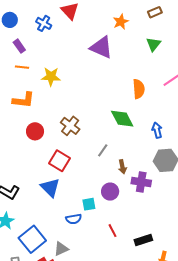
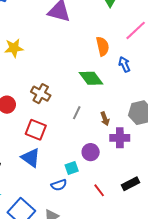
blue arrow: (157, 130) -> (124, 64), moved
brown arrow: (122, 167) -> (105, 119), moved
black rectangle: (143, 240) -> (130, 184), moved

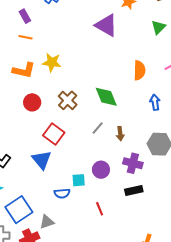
yellow star: (14, 48) -> (52, 62), moved
blue arrow: (124, 64) -> (155, 102), moved
green diamond: (91, 78) -> (106, 97), moved
brown arrow: (105, 119) -> (120, 134), moved
black rectangle: (130, 184) -> (134, 191), moved

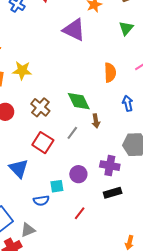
red square: (54, 134) -> (43, 143), moved
brown arrow: (120, 134) -> (96, 121), moved
red line: (100, 209) -> (80, 213), turned 64

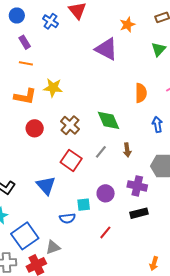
brown arrow: (96, 121) -> (127, 150), moved

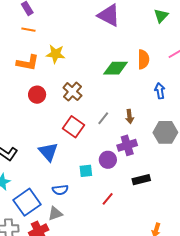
green diamond: (109, 120) -> (116, 68), moved, turned -65
purple cross: (137, 186) -> (127, 145), moved, turned -30
blue semicircle: (67, 218) -> (60, 190), moved

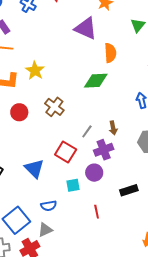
yellow star: (56, 54) -> (35, 71), turned 30
orange semicircle: (143, 59) -> (110, 53), moved
red square: (73, 127) -> (66, 152), moved
purple cross: (127, 145) -> (104, 150), moved
red line: (108, 199) -> (97, 212), turned -48

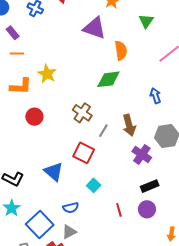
brown cross: (54, 107) -> (82, 113), moved
brown arrow: (113, 128) -> (129, 125), size x1.5
purple cross: (104, 150) -> (142, 155), moved, turned -30
purple circle: (94, 173) -> (147, 209), moved
cyan square: (73, 185) -> (94, 185), turned -32

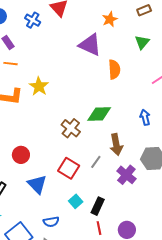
green diamond: (108, 79) -> (99, 114), moved
red circle: (34, 117) -> (21, 155), moved
gray line: (103, 131) -> (96, 162), moved
black rectangle: (150, 186) -> (98, 206), moved, turned -48

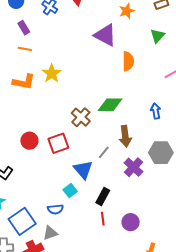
red square: (69, 168) -> (58, 143), moved, turned 35
blue triangle: (37, 184) -> (83, 170), moved
cyan square: (76, 201) -> (70, 191), moved

